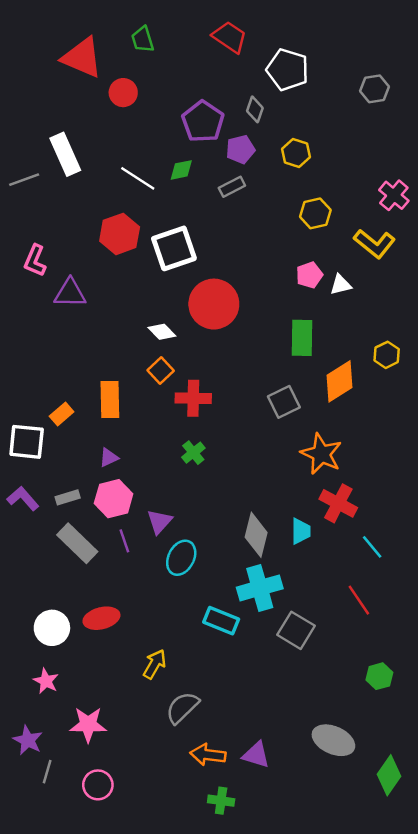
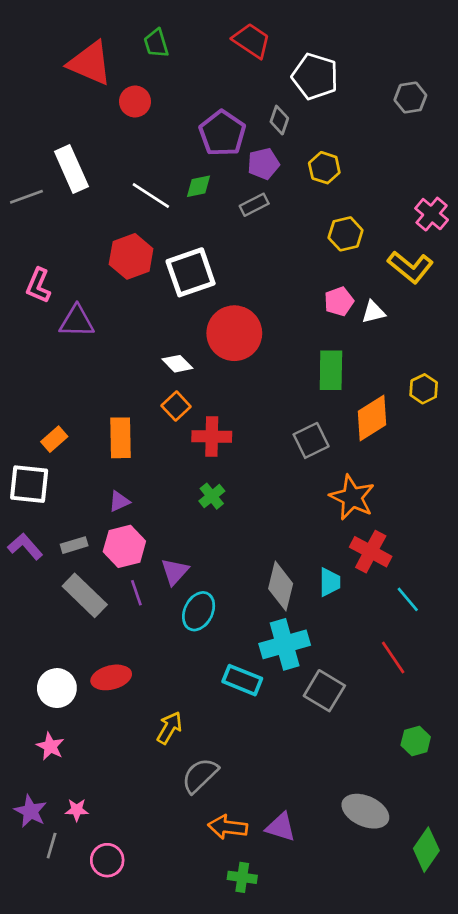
orange rectangle: (62, 414) -> (54, 439), moved
pink star: (88, 725) -> (77, 810), moved, size x0.6

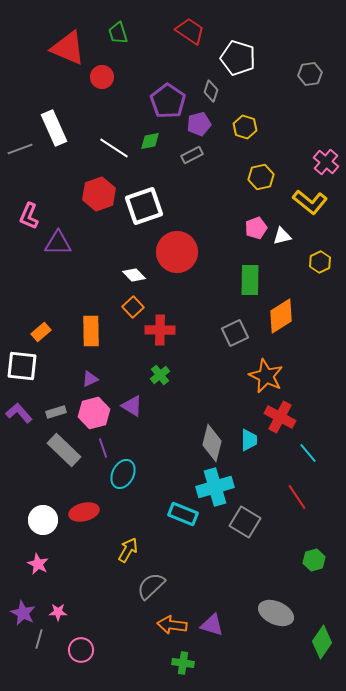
yellow hexagon: (424, 389) -> (320, 262), moved
purple triangle: (175, 572) -> (132, 406), moved, turned -40
cyan ellipse: (199, 611) -> (123, 474), moved

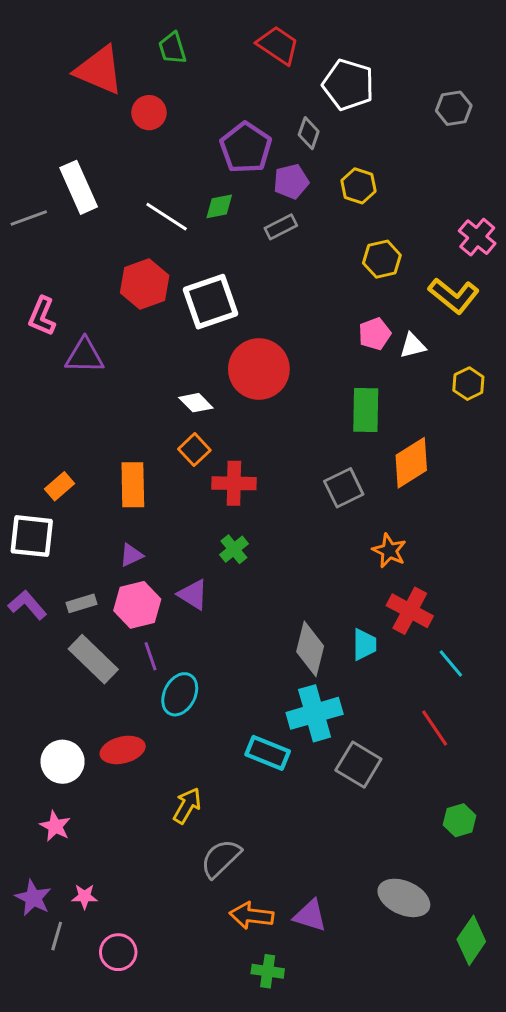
orange star: (266, 376) -> (389, 551), size x0.7

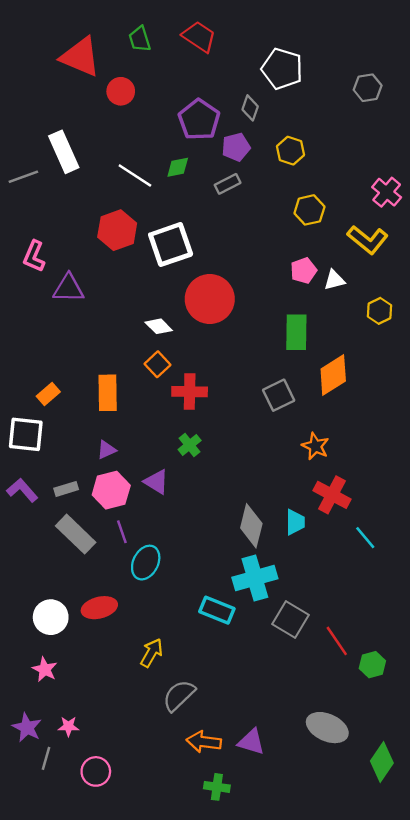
red trapezoid: (278, 45) -> (199, 37), moved
red line: (435, 728) -> (337, 641), moved

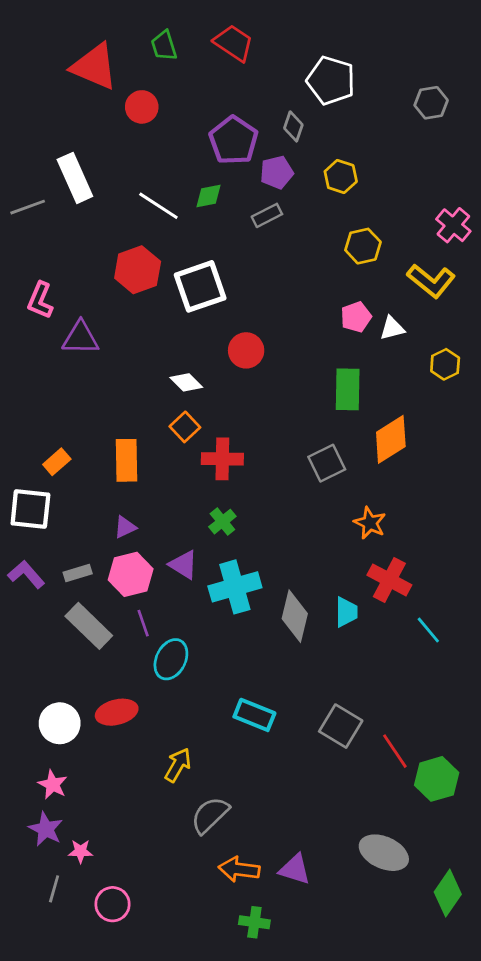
red circle: (210, 299) -> (246, 350), size x0.6
cyan cross: (255, 578) -> (235, 587), moved
green hexagon: (372, 665) -> (437, 779), size x1.4
purple star: (27, 728) -> (46, 829), moved

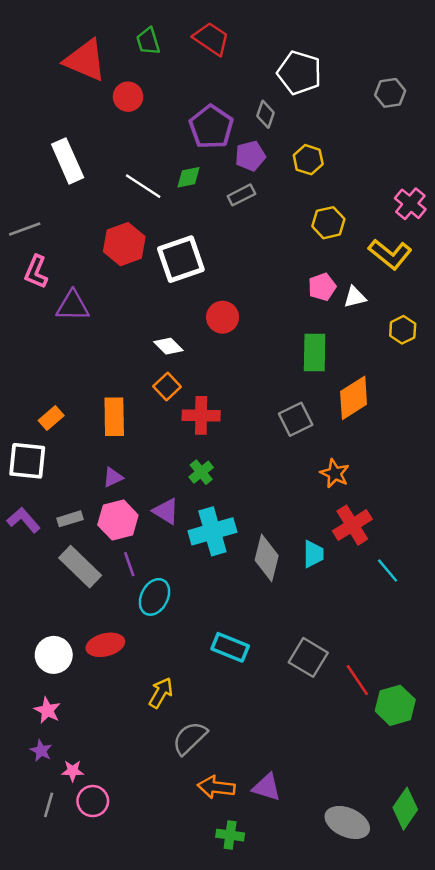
gray line: (28, 207) -> (25, 229), moved
red cross: (389, 580) -> (352, 525), turned 30
purple star: (46, 829) -> (41, 751), size x0.7
gray ellipse: (384, 853) -> (347, 822), moved
pink circle: (113, 904) -> (93, 801), moved

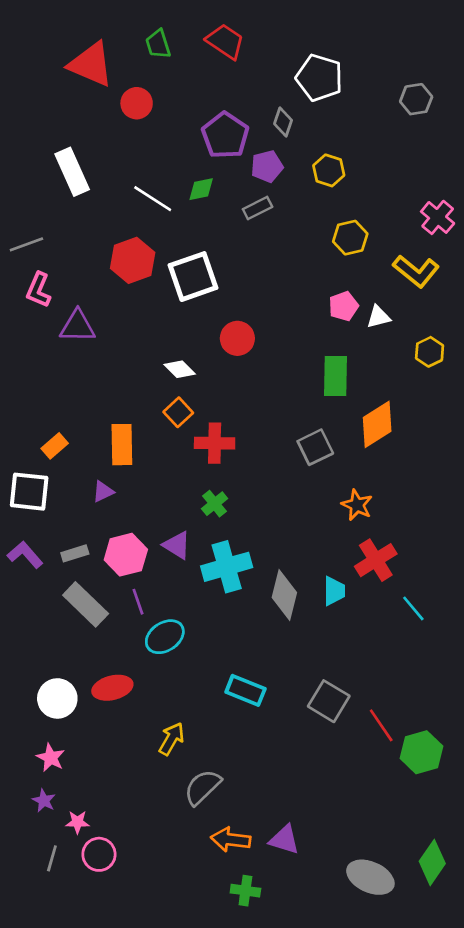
purple triangle: (113, 477) -> (103, 492), moved
cyan ellipse: (154, 597) -> (165, 637), turned 30

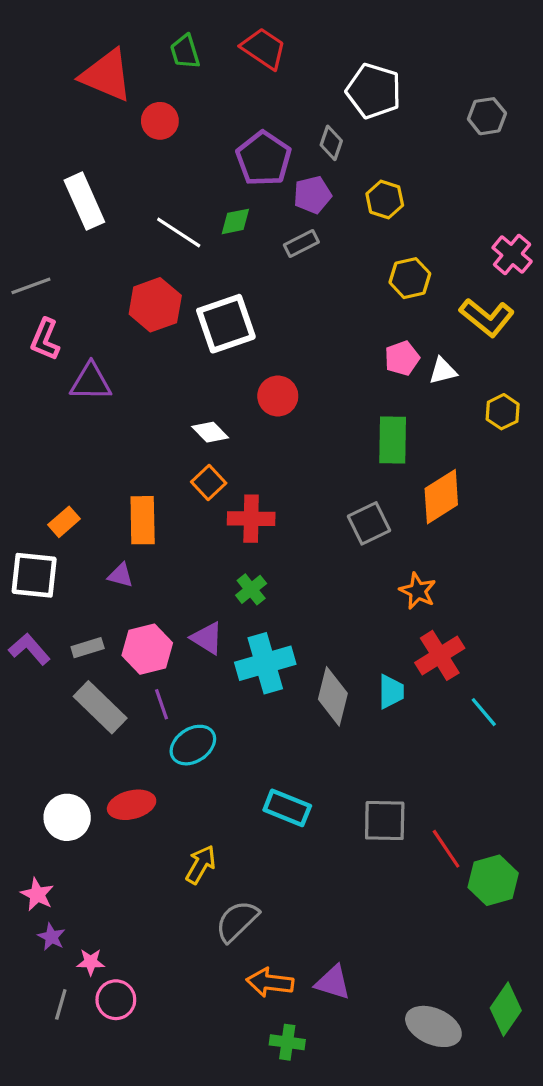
purple triangle: (103, 492) -> (121, 575), turned 40
gray square: (329, 701) -> (385, 820), turned -30
pink star: (51, 758) -> (37, 894), moved

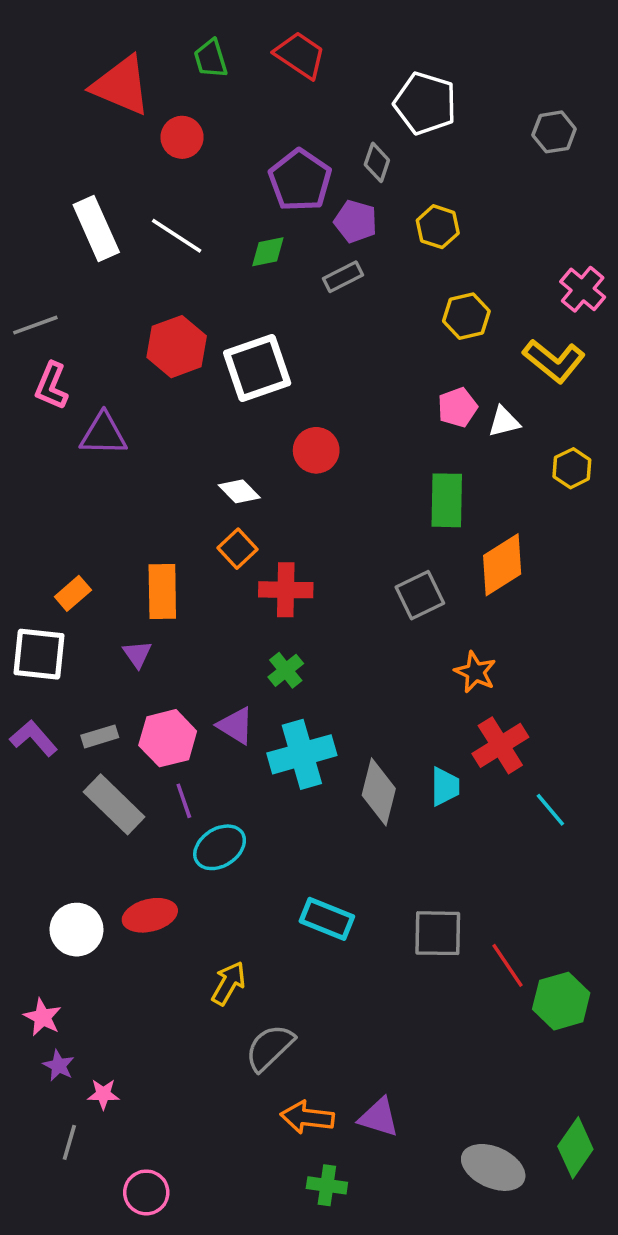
purple pentagon: (312, 195) -> (355, 221), turned 30
white line: (179, 232) -> (177, 236), moved
purple triangle: (121, 575) -> (137, 654), turned 40
pink circle: (116, 1000) -> (146, 1192), moved

